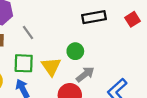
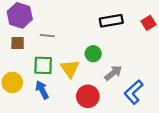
gray line: (28, 32) -> (47, 36), turned -48
gray arrow: (85, 74) -> (113, 73), moved

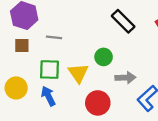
black rectangle: (111, 21) -> (123, 21), turned 55
gray arrow: (113, 73) -> (125, 78), turned 36

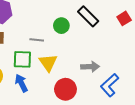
gray line: (54, 37) -> (37, 40), moved
green circle: (104, 57) -> (61, 26), moved

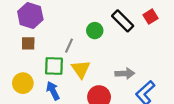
red square: (124, 18) -> (151, 17), moved
gray line: (37, 40) -> (69, 46), turned -72

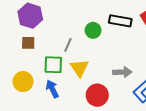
black rectangle: (123, 21) -> (120, 21), turned -35

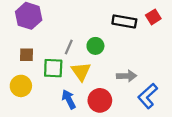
green circle: (93, 30) -> (95, 46), moved
brown square: (28, 43) -> (26, 55), moved
blue arrow: (52, 89) -> (69, 99), moved

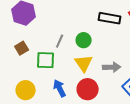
brown square: (26, 55) -> (22, 48), turned -32
yellow triangle: (81, 71) -> (84, 63), moved
yellow circle: (21, 86) -> (26, 90), moved

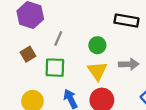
gray line: (60, 41) -> (58, 38), moved
gray arrow: (112, 67) -> (129, 64), moved

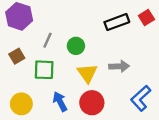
black rectangle: (126, 21) -> (117, 22), turned -30
green circle: (97, 45) -> (76, 46), moved

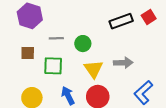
gray line: (47, 40) -> (56, 38), turned 64
brown square: (17, 56) -> (28, 53), turned 32

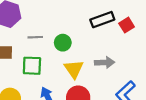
red square: (149, 17) -> (127, 25), moved

